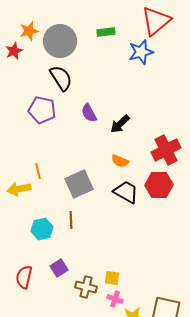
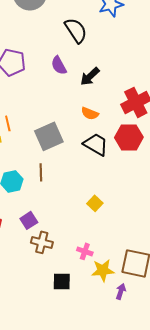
black semicircle: (61, 78) -> (76, 30), moved
yellow square: (112, 278) -> (95, 203), moved, turned 35
brown cross: (86, 287) -> (42, 242), moved

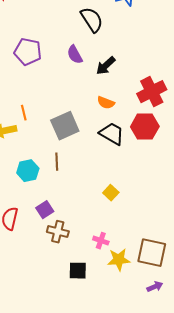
purple arrow: (121, 291) -> (155, 287), moved, turned 49

